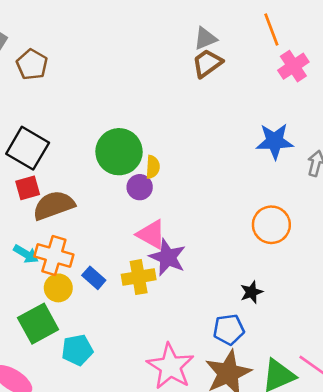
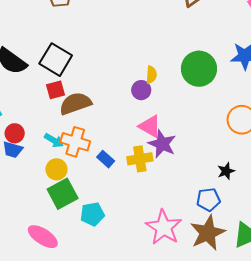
green circle: (119, 152) -> (199, 69), moved
yellow circle: (58, 288) -> (56, 169), moved

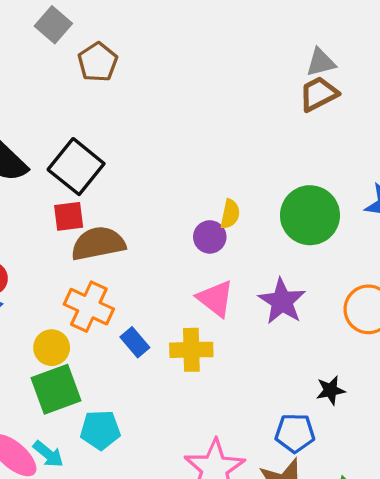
cyan arrow: (54, 140) -> (48, 454), moved
purple star: (162, 144) -> (282, 301), moved

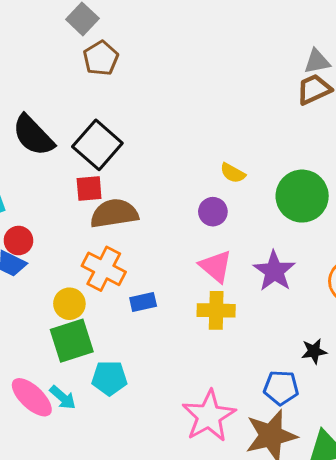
brown pentagon: (98, 62) -> (101, 58), moved
yellow semicircle: (230, 214) -> (233, 173), moved, turned 105
blue rectangle: (135, 342) -> (143, 302), turned -65
yellow cross: (191, 350) -> (216, 310), moved

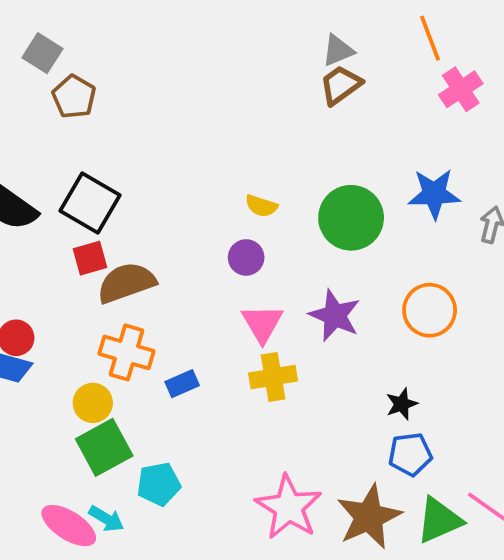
pink triangle: (216, 266) -> (262, 323), turned 30
blue pentagon: (281, 388) -> (410, 454), moved

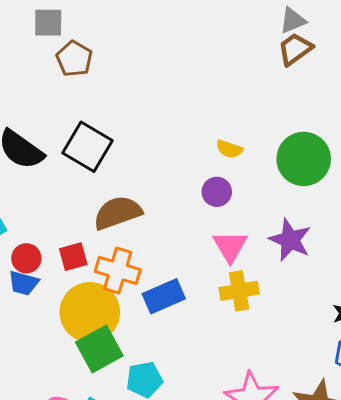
gray square: (42, 53) -> (48, 23), turned -32
red square: (90, 258) -> (73, 257), moved
blue rectangle: (182, 384) -> (164, 296), size x1.5
yellow circle: (93, 403) -> (90, 312), size x1.8

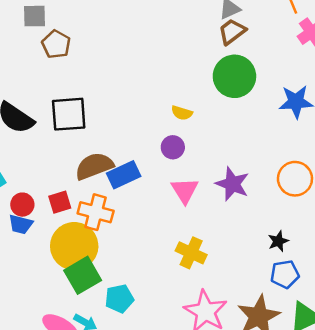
black square: (88, 147) -> (69, 114), turned -33
green circle: (304, 159) -> (234, 76), moved
yellow cross: (239, 291) -> (191, 253), moved, turned 36
blue rectangle: (164, 296) -> (124, 175), moved

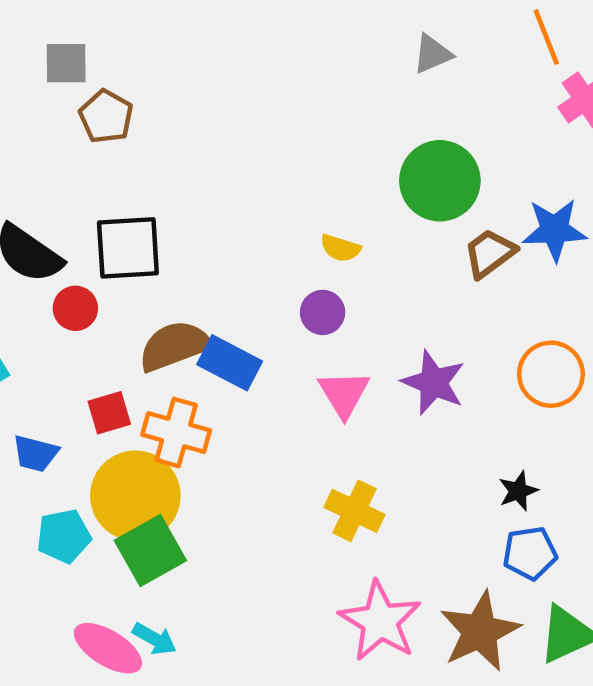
brown trapezoid: (232, 32) -> (490, 253), moved
blue rectangle: (124, 175) -> (230, 363), turned 52
red circle: (22, 205) -> (75, 308), moved
cyan pentagon: (119, 299) -> (64, 536), moved

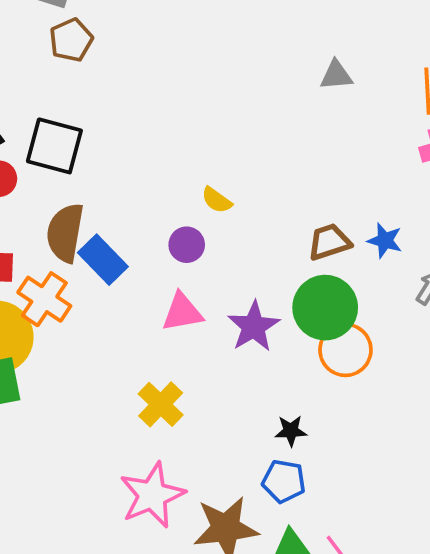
green circle: (440, 181) -> (325, 308), moved
blue star: (555, 230) -> (385, 241), size x0.7
brown semicircle: (175, 346) -> (65, 233), turned -78
pink triangle: (344, 394) -> (182, 312), turned 33

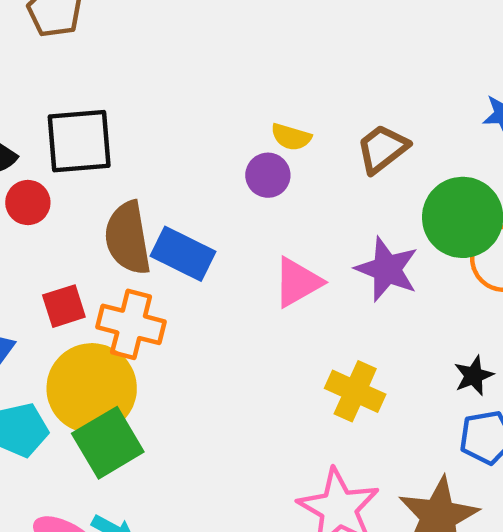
brown trapezoid: (329, 242) -> (382, 149), moved
purple circle: (187, 245) -> (268, 175), moved
yellow cross: (161, 404) -> (355, 391), moved

